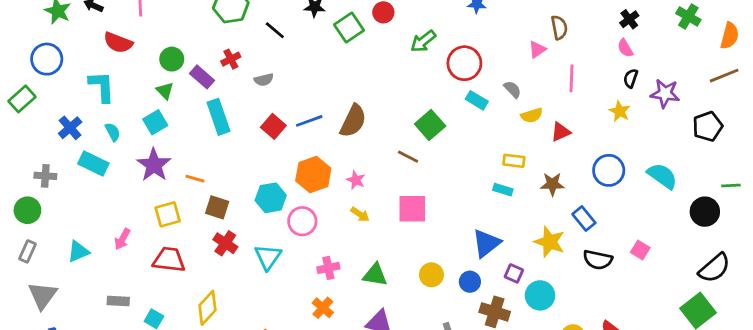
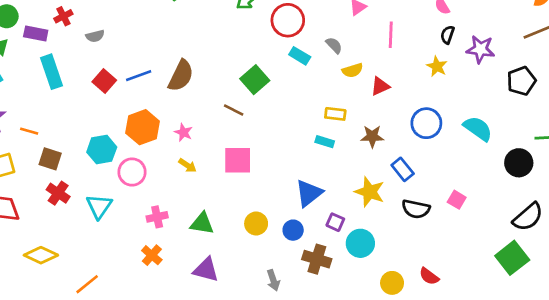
purple rectangle: (202, 77) -> (36, 33), turned -30
yellow diamond: (207, 308) -> (41, 255), turned 72

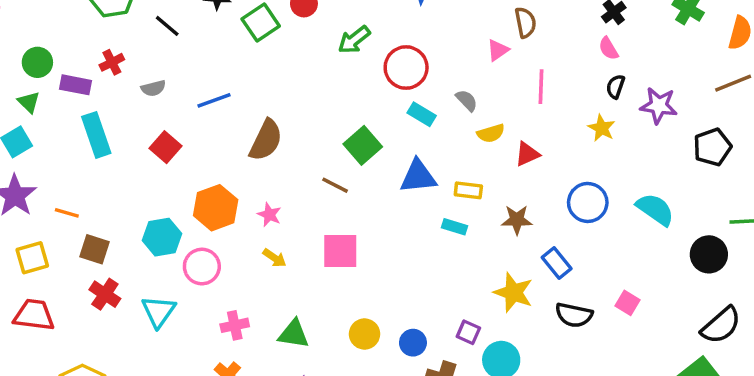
blue line: (139, 76) -> (214, 100), moved
blue triangle: (309, 193) -> (418, 177), moved, turned 32

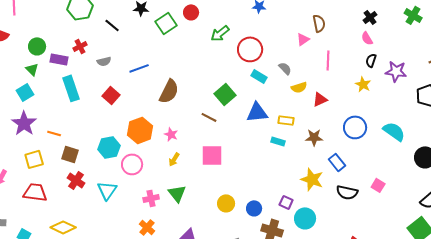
yellow arrow: (275, 258) -> (174, 159), turned 88
green triangle: (294, 334) -> (177, 193), moved, turned 42

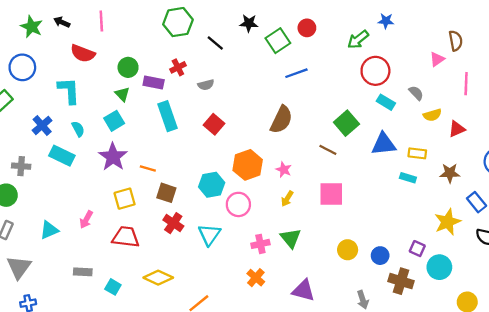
green arrow: (220, 33) -> (358, 39), moved
blue line: (139, 68) -> (296, 73), moved
yellow star: (312, 179) -> (447, 222), turned 30

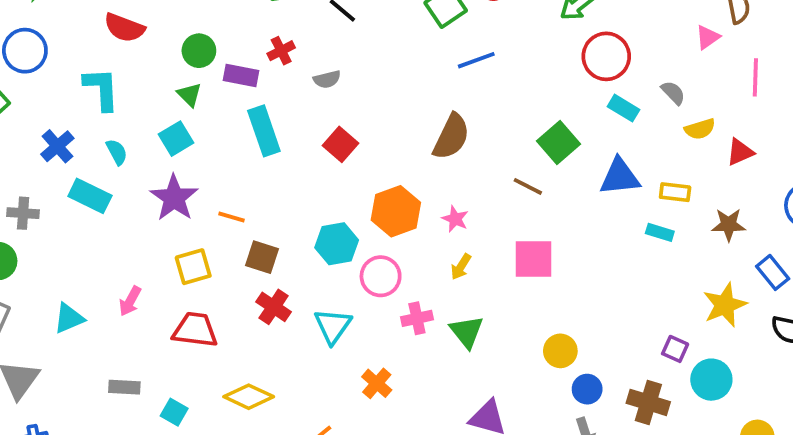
pink cross: (260, 244) -> (417, 318), moved
blue circle: (380, 256) -> (587, 389), moved
orange cross: (256, 278) -> (377, 383), moved

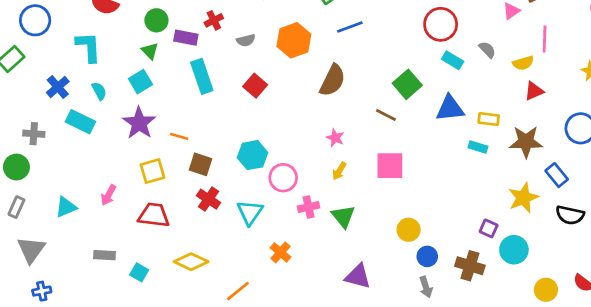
yellow semicircle: (700, 129) -> (523, 63), moved
orange hexagon: (396, 211) -> (294, 40), moved
brown star: (729, 225) -> (526, 142), size x1.4

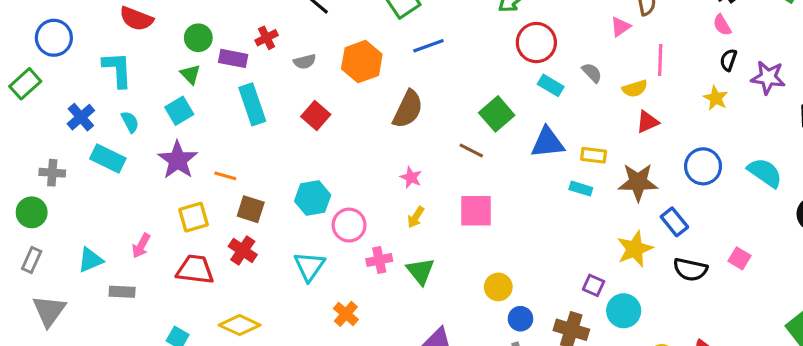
red cross: (208, 199) -> (243, 250), moved
gray rectangle: (104, 255) -> (122, 292), moved

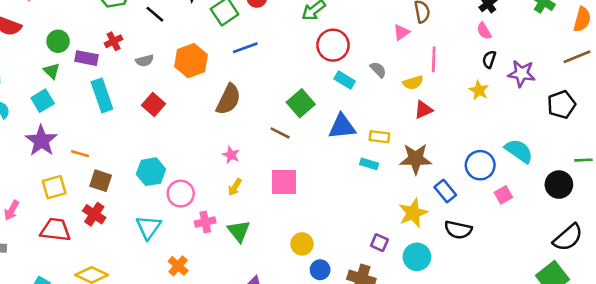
blue circle: (703, 166) -> (480, 165), moved
pink square: (740, 258) -> (503, 195), moved, turned 30
cyan circle: (624, 311) -> (417, 257), moved

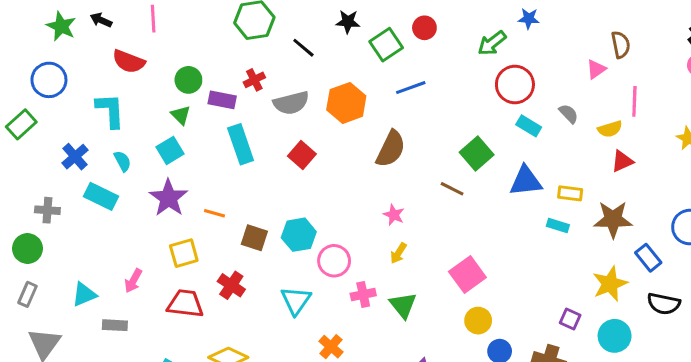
gray semicircle: (145, 61) -> (291, 103), size x1.6
brown square: (101, 181) -> (254, 238), moved
pink square: (284, 182) -> (467, 275), moved, turned -36

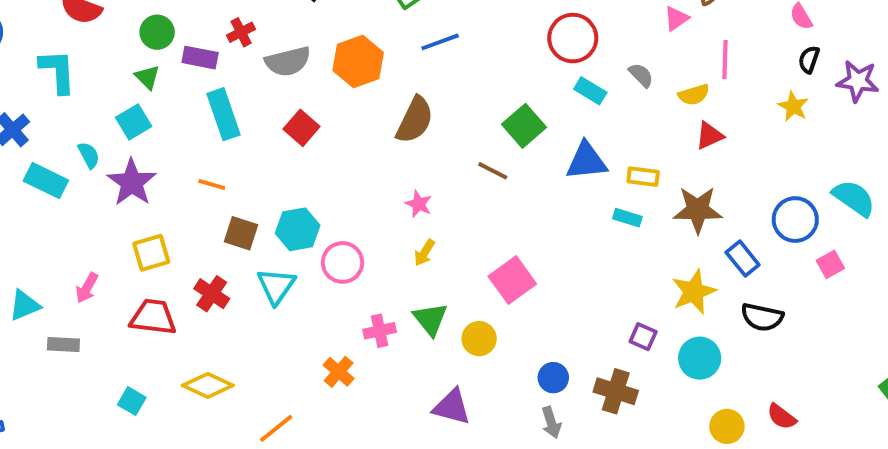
cyan semicircle: (123, 161) -> (89, 155), moved
orange line: (214, 213) -> (212, 184), moved
pink cross: (363, 294) -> (380, 331), moved
cyan triangle: (296, 301) -> (276, 286), moved
yellow circle: (478, 321) -> (479, 339), moved

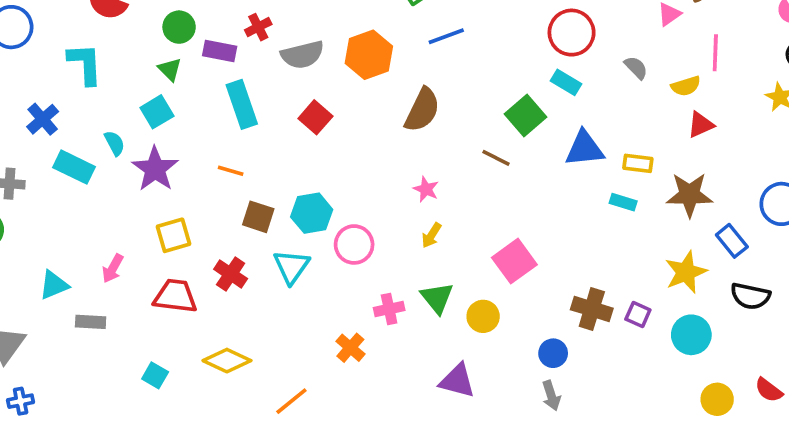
cyan rectangle: (590, 91) -> (566, 82), moved
brown cross: (616, 391) -> (592, 309), moved

